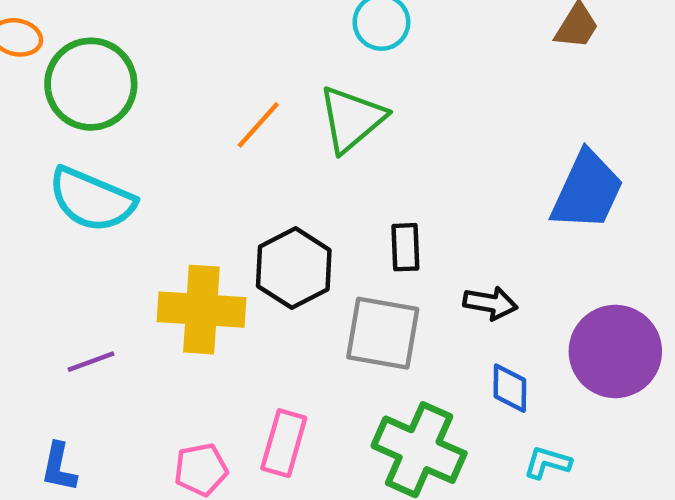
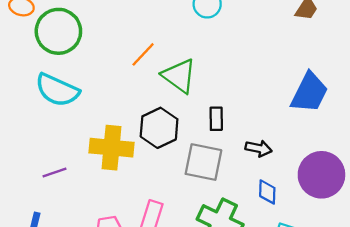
green triangle: (352, 119) -> (179, 76), moved, turned -45

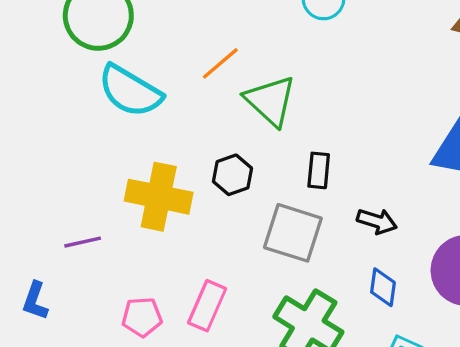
cyan semicircle: (57, 90) -> (130, 91), moved
black hexagon: (159, 128) -> (232, 175), size x0.7
purple line: (55, 173) -> (83, 242), moved

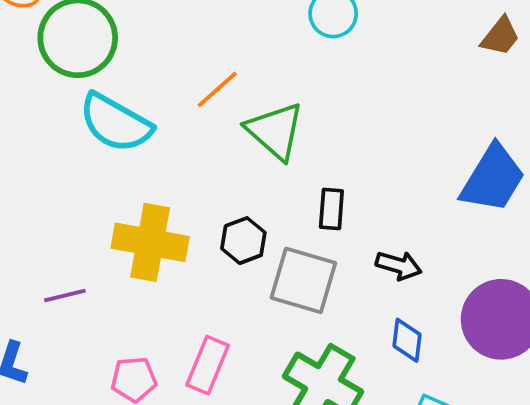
black hexagon: (232, 175) -> (243, 241), moved

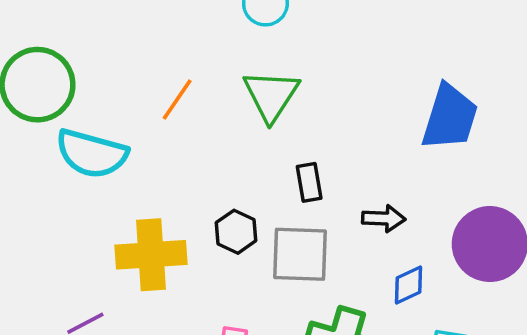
green triangle: (275, 131) -> (271, 95), moved, turned 36
blue diamond: (407, 340) -> (409, 285), turned 72

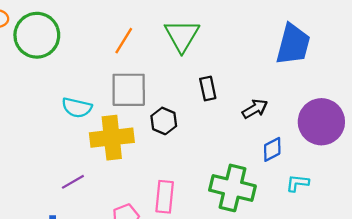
cyan semicircle: (92, 154) -> (77, 108), moved, size x0.7
black arrow: (384, 218) -> (255, 109), turned -30
gray square: (300, 254) -> (129, 90), moved

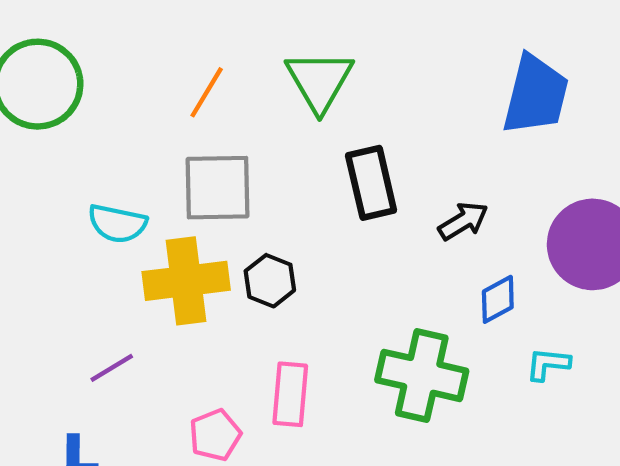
black rectangle: (208, 88) -> (371, 183), size x1.5
black hexagon: (164, 121) -> (270, 281), moved

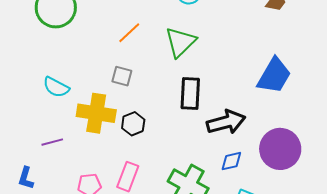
gray square: (217, 188) -> (122, 76), size x0.6
black arrow: (463, 221) -> (226, 122), size x1.6
cyan semicircle: (117, 224) -> (56, 87), moved

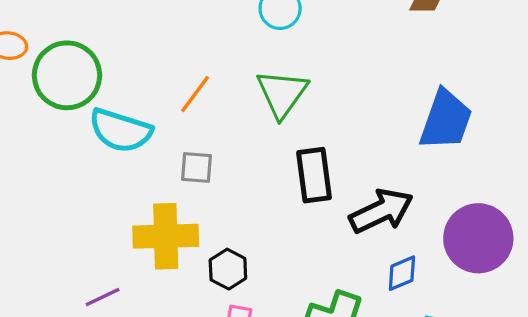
cyan semicircle: (56, 87) -> (121, 130), moved, size x1.4
black hexagon: (133, 124) -> (228, 269), moved

